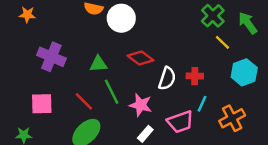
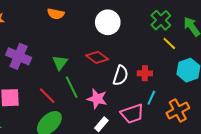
white circle: (121, 18) -> (108, 22), moved
green triangle: (98, 64) -> (60, 63), turned -49

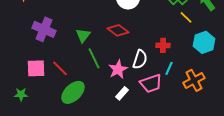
white semicircle: (120, 75) -> (140, 59), moved
red line: (47, 96) -> (60, 68), moved
pink star: (97, 99) -> (118, 69), turned 30

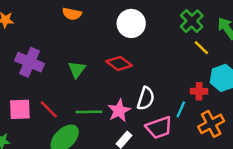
red cross: (163, 45) -> (199, 91), moved
green line: (94, 58) -> (89, 112), moved, turned -65

